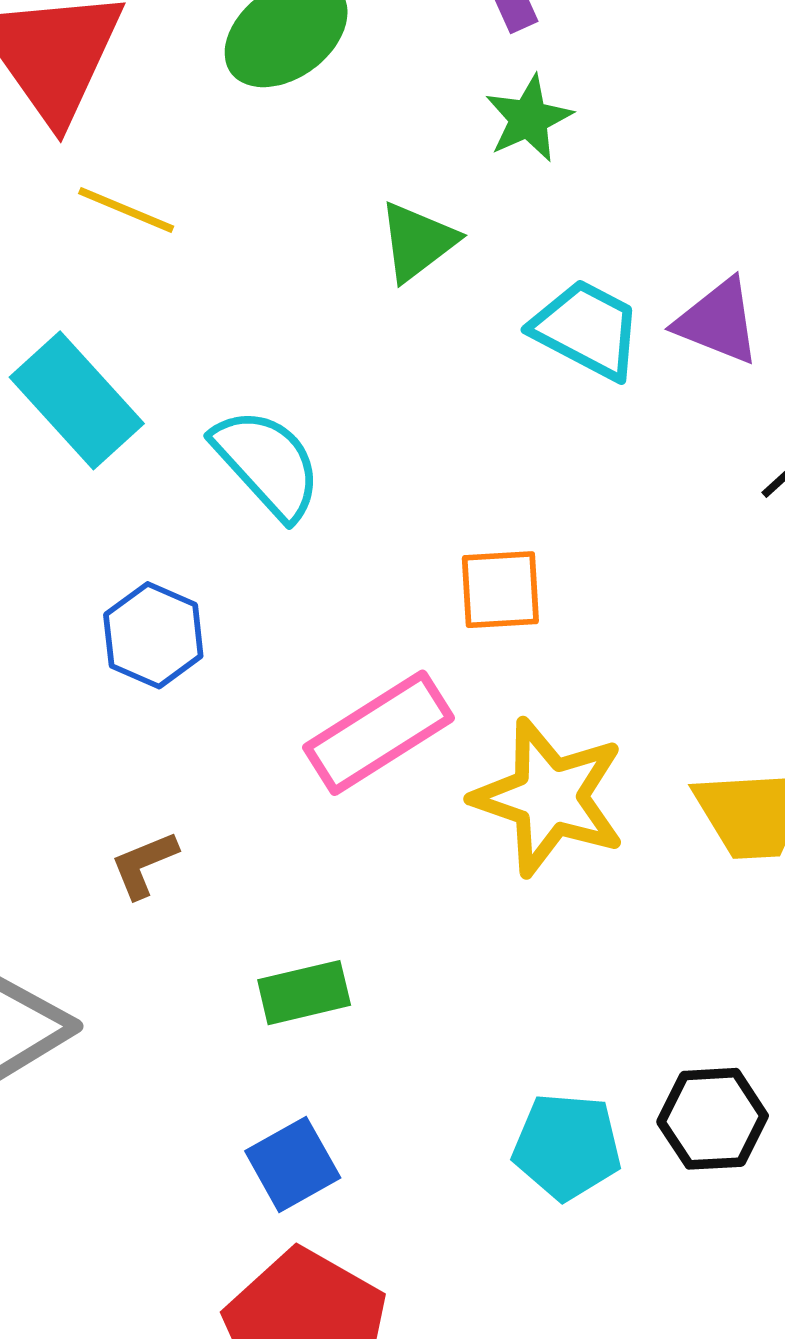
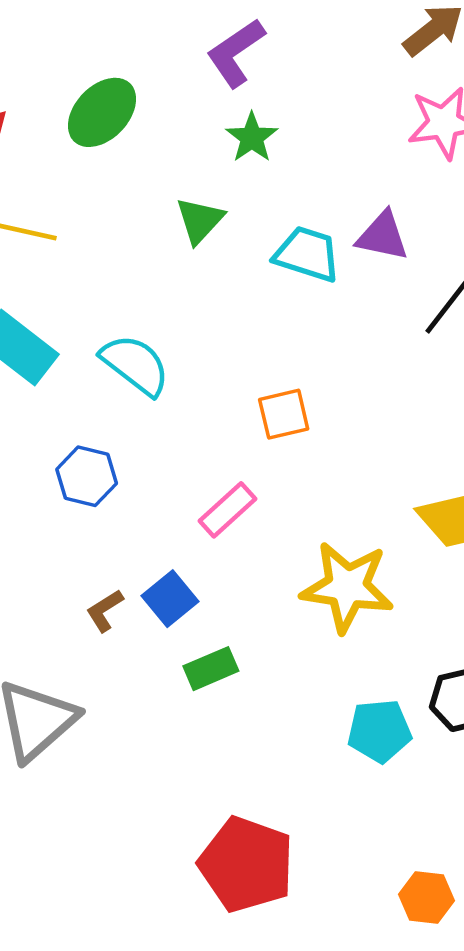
pink rectangle: (379, 733) -> (228, 510), size x0.7
yellow star: (549, 797) -> (347, 587), moved
blue square: (293, 1164) -> (170, 599), moved

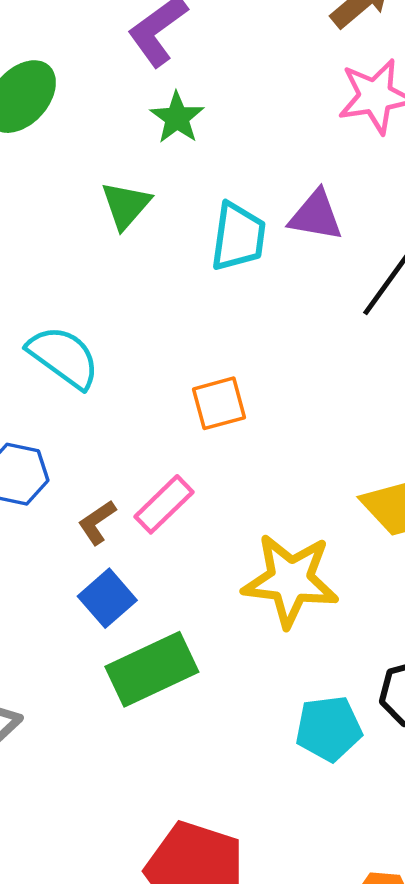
cyan trapezoid: (307, 254) -> (238, 237), turned 82
brown L-shape: (105, 611) -> (97, 522), moved
green rectangle: (211, 669) -> (152, 669), size x1.6

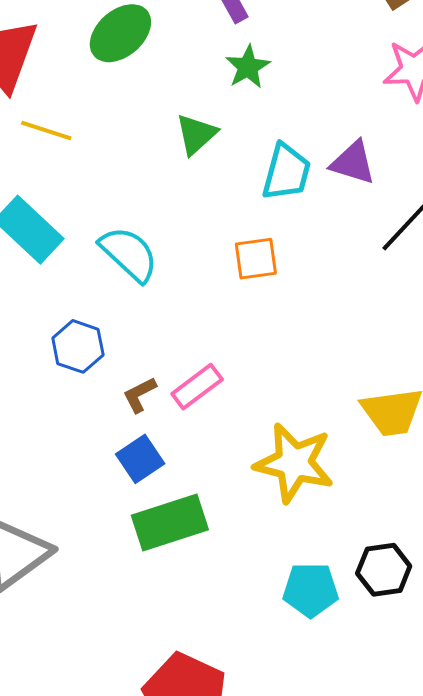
orange square: (219, 403) -> (256, 259), moved

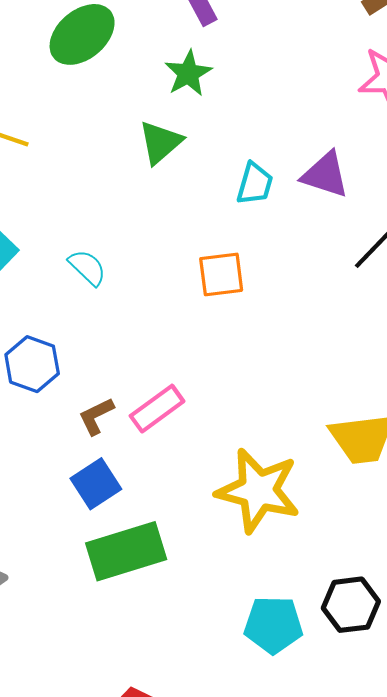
green star: (248, 67) -> (188, 73), moved
cyan trapezoid: (286, 172) -> (255, 184), size x0.7
cyan semicircle: (129, 254) -> (87, 267), size x0.6

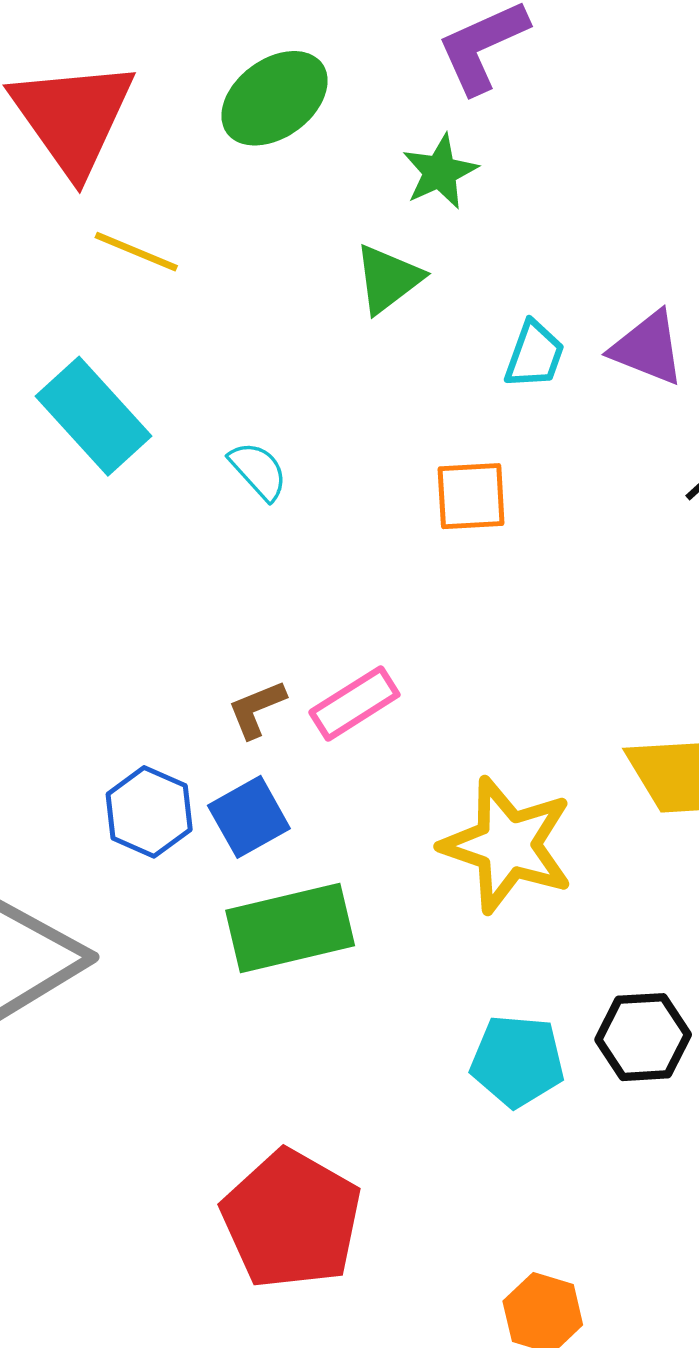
blue hexagon: (32, 364) -> (149, 812), moved

